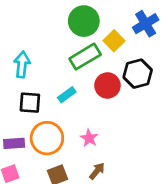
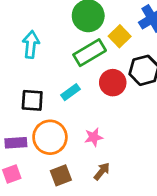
cyan arrow: (22, 64) -> (31, 44), moved
pink star: (89, 138) -> (94, 137), turned 30

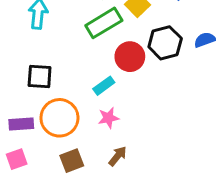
cyan rectangle: (70, 92) -> (104, 86), moved

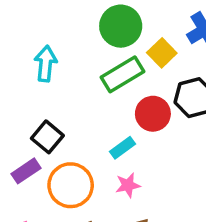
black square: (40, 77) -> (47, 137), turned 36
purple rectangle: (21, 124) -> (26, 171), moved, turned -30

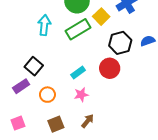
cyan arrow: (46, 64) -> (44, 25), moved
red circle: (153, 114) -> (110, 68), moved
orange circle: (71, 185) -> (47, 95), size x0.6

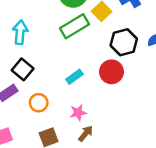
cyan arrow: (44, 25) -> (20, 32), moved
pink star: (81, 95) -> (78, 113), moved

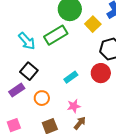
green rectangle: (74, 26) -> (56, 35), moved
cyan arrow: (20, 32) -> (27, 41), turned 132

